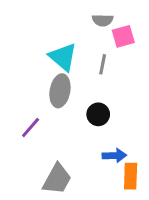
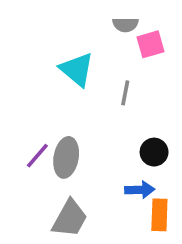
gray line: (103, 64) -> (125, 93), moved
gray ellipse: (60, 91) -> (66, 157), moved
black circle: (98, 114) -> (154, 152), moved

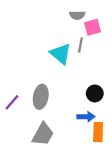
cyan triangle: (77, 69) -> (61, 54), moved
gray line: (125, 93) -> (80, 45), moved
purple line: (37, 156) -> (12, 102), moved

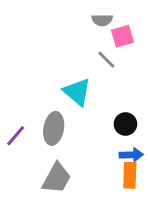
gray line: (80, 45) -> (106, 60), turned -56
cyan triangle: (61, 54) -> (77, 92), moved
blue arrow: (86, 117) -> (131, 155), moved

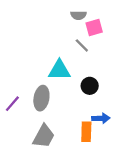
cyan triangle: (77, 92) -> (59, 70), turned -40
black circle: (125, 124) -> (90, 86), moved
orange rectangle: (130, 175) -> (86, 132), moved

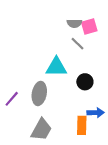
gray semicircle: (78, 15) -> (74, 23), moved

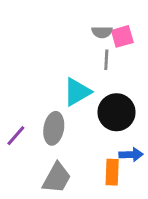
gray line: (78, 44) -> (106, 60), turned 48
cyan triangle: (56, 67) -> (77, 92), turned -30
black circle: (85, 82) -> (116, 112), size x1.6

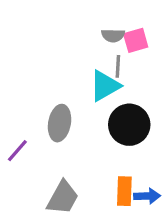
cyan triangle: (77, 92) -> (105, 86), moved
gray ellipse: (54, 128) -> (60, 123), moved
blue arrow: (131, 155) -> (147, 196), moved

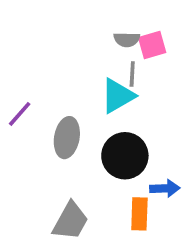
black circle: (129, 125) -> (125, 156), moved
purple line: (17, 151) -> (20, 114), moved
blue arrow: (147, 196) -> (165, 188), moved

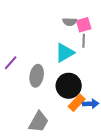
gray line: (132, 74) -> (84, 41), moved
orange rectangle: (139, 214) -> (77, 103), moved, turned 42

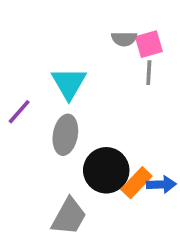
cyan triangle: (65, 53) -> (69, 83), moved, turned -30
black circle: (69, 86) -> (106, 170), moved

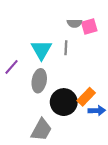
gray line: (149, 73) -> (66, 48), moved
orange rectangle: (136, 183) -> (86, 97), moved

